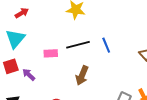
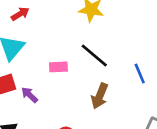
black line: (78, 45) -> (94, 55), turned 55
blue line: (106, 45) -> (140, 74), moved

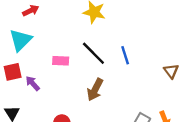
blue line: (140, 74) -> (125, 55), moved

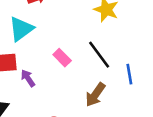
blue line: (125, 55) -> (129, 74), moved
pink rectangle: (61, 61) -> (62, 58), turned 35

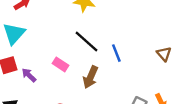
pink rectangle: (62, 58) -> (61, 64), moved

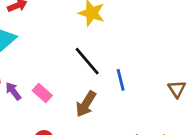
pink rectangle: (61, 64) -> (42, 93), moved

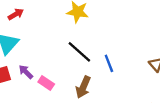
purple arrow: (13, 91) -> (26, 72), moved

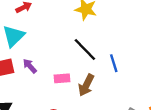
pink rectangle: (46, 83) -> (62, 78), moved, turned -42

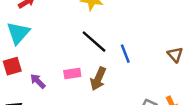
purple arrow: (30, 66) -> (38, 81), moved

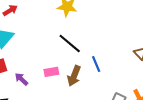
blue line: (125, 54) -> (96, 64), moved

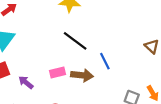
brown arrow: (74, 76) -> (82, 75), turned -102

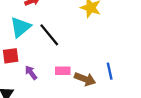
black line: (75, 41) -> (49, 35), moved

